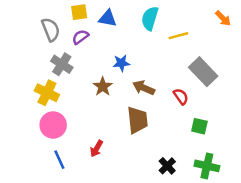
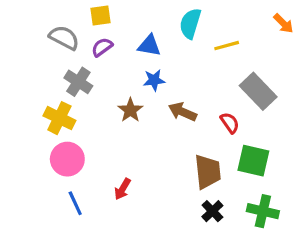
blue triangle: (108, 18) -> (149, 46), moved
gray semicircle: (51, 29) -> (64, 38), turned -40
brown trapezoid: (137, 120) -> (208, 172), moved
green square: (199, 126) -> (253, 161), size x1.5

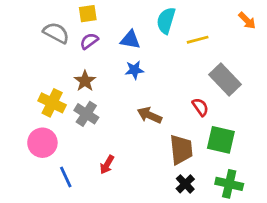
gray cross: (78, 82) -> (86, 114), moved
brown star: (130, 110) -> (85, 81), moved
brown arrow: (182, 112) -> (150, 115), moved
pink circle: (67, 159) -> (42, 143), moved

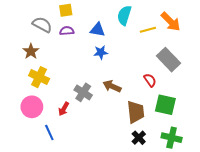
orange arrow: (247, 20) -> (171, 22), moved, size x1.5
purple semicircle: (89, 41) -> (67, 31), turned 32
brown star: (85, 81) -> (31, 51), moved
gray cross: (86, 114) -> (83, 92), moved
red arrow: (107, 165) -> (64, 109), moved

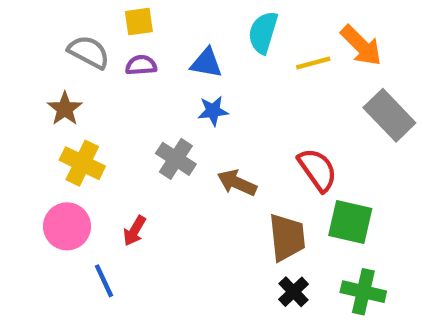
gray rectangle: (168, 60) -> (389, 115), moved
red semicircle: (150, 80) -> (318, 170), size x1.5
gray cross: (83, 92) -> (176, 159), moved

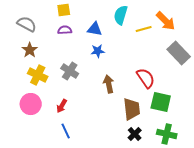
gray semicircle: (89, 52) -> (27, 24), moved
gray cross: (176, 159) -> (70, 71), moved
brown arrow: (237, 183) -> (109, 84), turned 54
blue line: (104, 281) -> (66, 131), moved

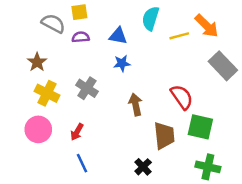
gray semicircle: (27, 24) -> (53, 23), moved
black cross: (135, 134) -> (143, 167), moved

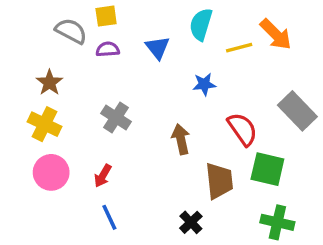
blue triangle: (118, 36) -> (158, 48), turned 42
blue star: (122, 63) -> (204, 84), moved
gray rectangle: (223, 66) -> (297, 111), moved
yellow cross: (47, 93) -> (44, 124), moved

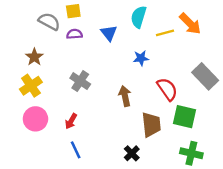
yellow cross: (44, 124) -> (31, 86), turned 30

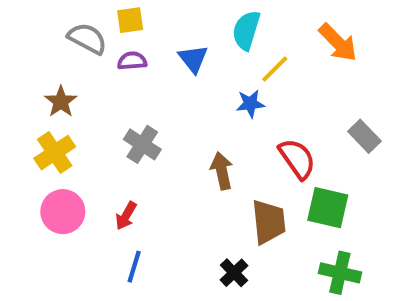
yellow line: (165, 33) -> (275, 69), moved, turned -30
gray rectangle: (205, 76) -> (364, 136), size x0.7
blue line: (76, 150) -> (134, 267), turned 42

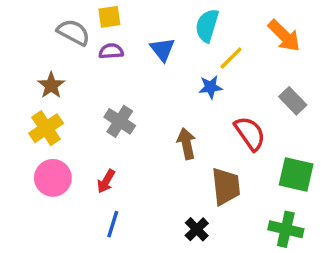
gray rectangle: (364, 136) -> (293, 101), moved
green square: (328, 208) -> (296, 174), moved

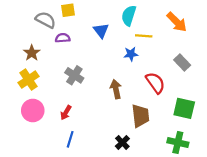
purple semicircle: (111, 51) -> (63, 38), moved
yellow line: (231, 58) -> (144, 36), turned 49

